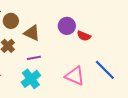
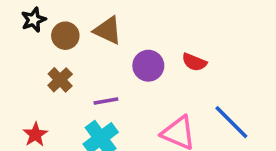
purple circle: (67, 26) -> (148, 66), moved
brown triangle: (32, 33) -> (108, 30), moved

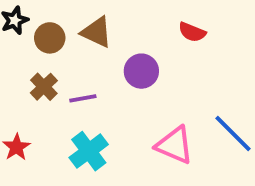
red semicircle: (194, 62) -> (192, 32), moved
purple line: (106, 101) -> (83, 98), moved

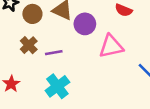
purple circle: (141, 71) -> (85, 24), moved
pink triangle: (175, 145) -> (111, 46), moved, turned -35

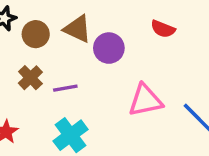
pink triangle: (111, 46) -> (145, 100), moved

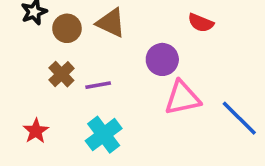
purple circle: (109, 48) -> (162, 59), moved

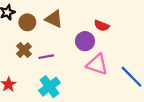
red semicircle: (201, 23) -> (102, 26), moved
pink triangle: (182, 98) -> (97, 64), turned 30

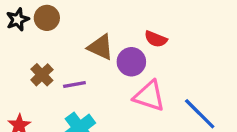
brown triangle: (54, 19) -> (100, 47), moved
brown circle: (27, 22) -> (47, 18), moved

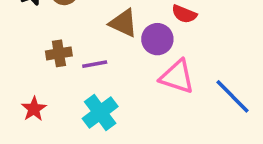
brown cross: (42, 75) -> (59, 53), turned 35

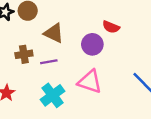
brown triangle: (123, 23) -> (54, 33), moved
pink triangle: (177, 77) -> (90, 82), moved

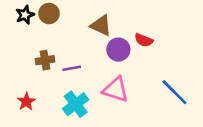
red semicircle: (111, 27) -> (144, 40), moved
brown triangle: (54, 33) -> (101, 26), moved

